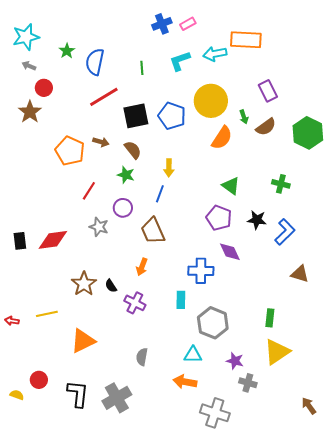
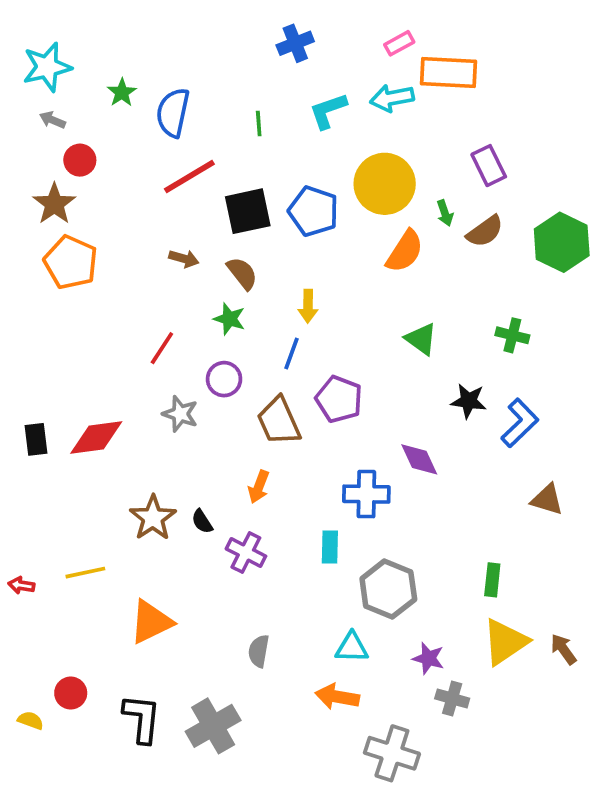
pink rectangle: (188, 24) -> (399, 43), moved
orange pentagon: (70, 151) -> (71, 262), moved
purple pentagon: (219, 218) -> (339, 399), moved
brown arrow: (309, 406) -> (563, 649), moved

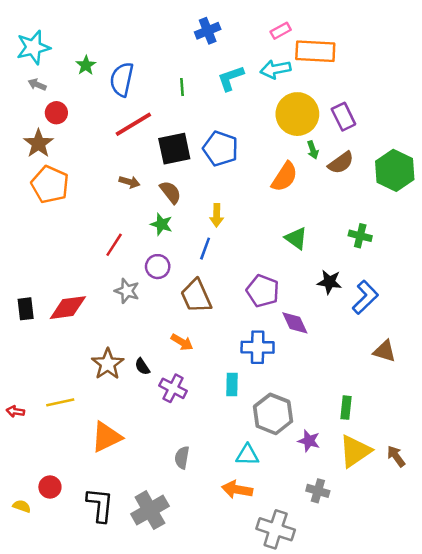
yellow circle: (385, 184) -> (297, 114), moved
purple pentagon: (339, 399) -> (263, 291), moved
orange arrow: (259, 487) -> (182, 342), turned -80
purple star: (428, 658) -> (309, 441), moved

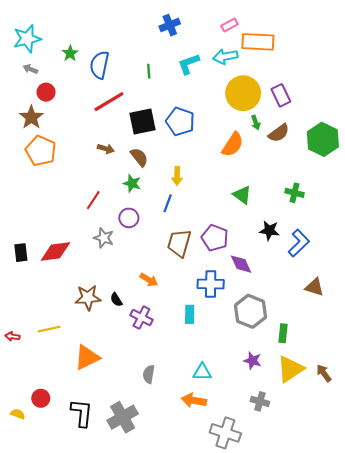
brown trapezoid: (196, 296) -> (179, 243), moved, turned 40
brown star: (108, 364) -> (88, 298), turned 30
gray hexagon: (273, 414) -> (250, 311), moved

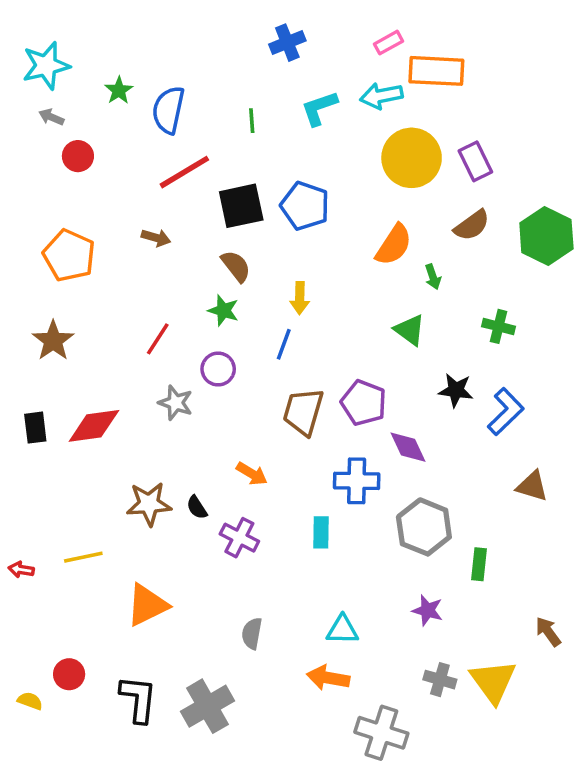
brown star: (31, 117) -> (53, 341), moved
green arrow: (256, 123) -> (433, 277), moved
brown arrow: (106, 149) -> (156, 238), moved
yellow triangle: (290, 369) -> (493, 681), moved, turned -32

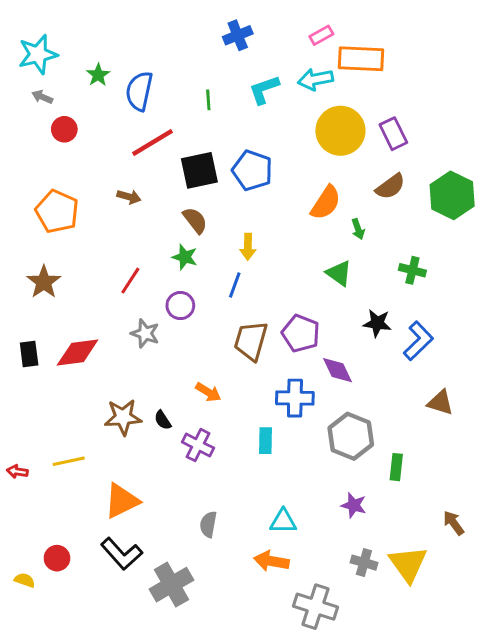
black L-shape: (138, 699) -> (122, 554), moved, turned 132

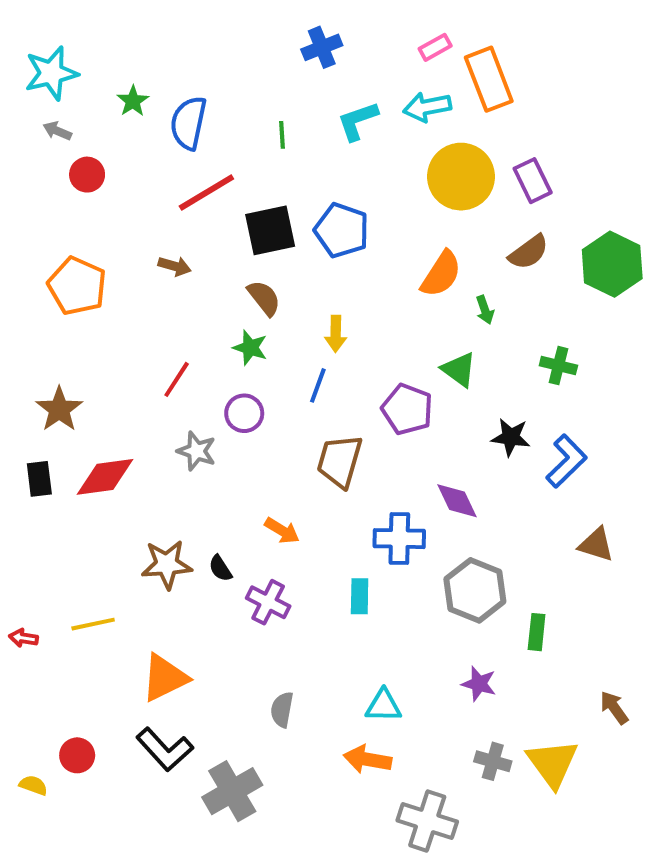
orange rectangle: (361, 59) -> (489, 79), turned 66
brown star: (44, 282) -> (59, 409), moved
purple pentagon: (301, 333) -> (407, 409), moved

